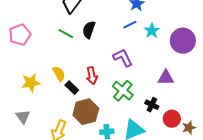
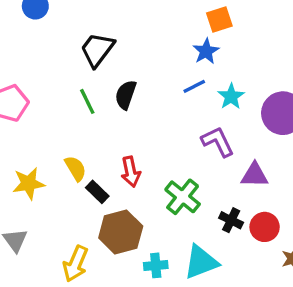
green line: (66, 34) -> (87, 101), turned 35
purple L-shape: (123, 58) -> (218, 142), moved
red circle: (172, 119) -> (265, 227), moved

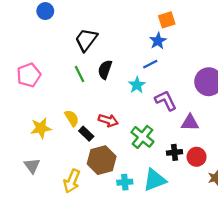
cyan star: (231, 96) -> (137, 85), moved
red arrow: (131, 172) -> (108, 120), turned -60
black cross: (231, 220) -> (174, 152), turned -32

